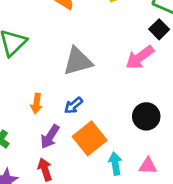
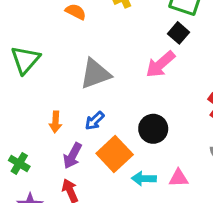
black circle: (146, 116) -> (153, 129), moved
cyan arrow: (115, 164) -> (144, 179), turned -75

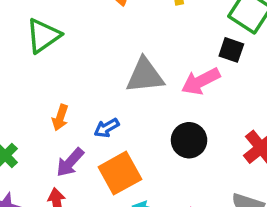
black square: (179, 33) -> (231, 50), turned -36
gray triangle: (95, 74) -> (145, 75), moved
black circle: (153, 129) -> (189, 140), moved

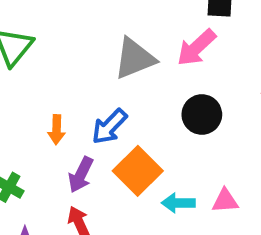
blue arrow: (107, 128) -> (109, 127), size x1.4

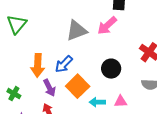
black circle: (202, 115) -> (111, 69), moved
orange arrow: (57, 130) -> (38, 65), size x1.6
purple arrow: (81, 175) -> (49, 88), turned -54

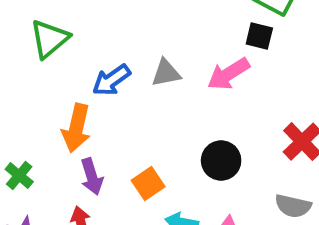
gray triangle: (77, 31) -> (166, 73), size x0.7
blue arrow: (64, 64) -> (111, 80), moved
orange square: (78, 86) -> (148, 184), size x0.7

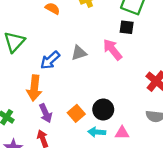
pink arrow: (228, 74) -> (112, 49), turned 90
black circle: (221, 161) -> (103, 110), moved

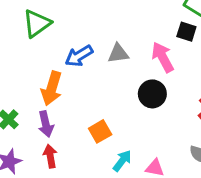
black circle: (103, 110) -> (152, 94), moved
purple arrow: (46, 113) -> (46, 124), moved
cyan arrow: (97, 132) -> (122, 161), turned 112

